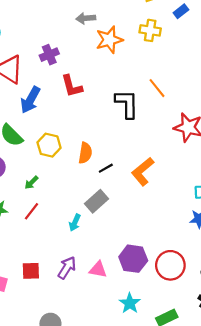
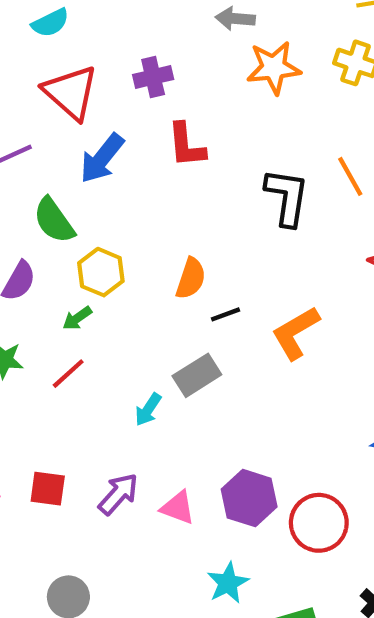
yellow hexagon: (49, 145) -> (101, 272), moved

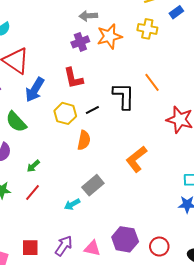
purple cross: (153, 77) -> (80, 42), moved
yellow hexagon: (101, 272) -> (65, 113), moved
black line: (226, 314) -> (92, 110), moved
cyan arrow: (148, 410) -> (72, 204), turned 35
red circle: (319, 523) -> (159, 247), size x0.7

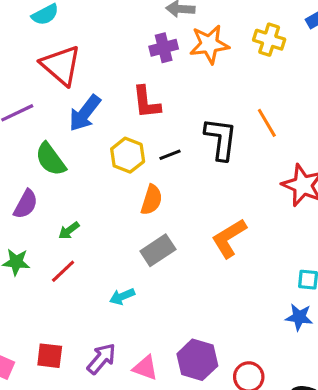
gray rectangle: (93, 185) -> (158, 250), moved

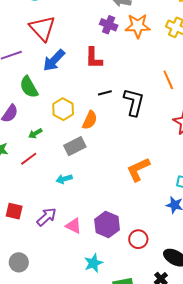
purple cross: (164, 48) -> (109, 25), turned 30
black L-shape: (221, 139) -> (134, 102), moved
yellow hexagon: (128, 155) -> (63, 109), moved
orange L-shape: (229, 238) -> (138, 169), moved
gray rectangle: (158, 250) -> (75, 146), moved

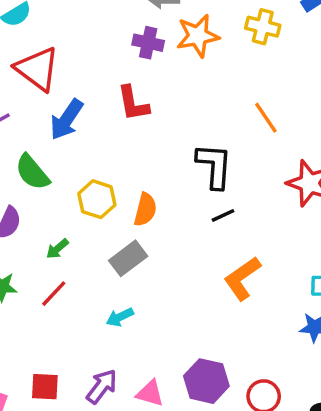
black line: (105, 93) -> (223, 215), moved

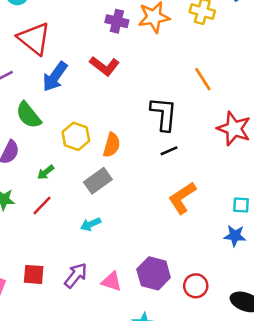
red L-shape: (133, 103) -> (105, 66), turned -44

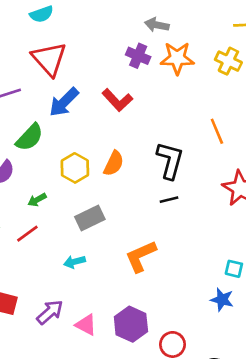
green semicircle: (28, 115) -> (30, 137), turned -108
orange semicircle: (112, 145) -> (114, 163), moved
orange L-shape: (182, 198) -> (141, 256), moved

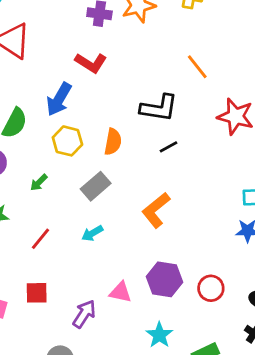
blue arrow: (64, 102) -> (59, 99), moved
black L-shape: (170, 160) -> (159, 108), turned 99
orange semicircle: (114, 163) -> (113, 142), moved
red line: (27, 234) -> (41, 239), moved
purple arrow: (50, 312) -> (84, 314), moved

